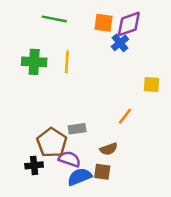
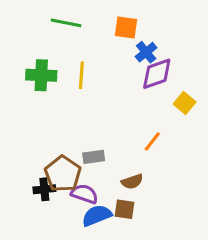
purple diamond: (129, 24) -> (157, 74), moved
yellow square: (152, 85) -> (185, 103), turned 36
black cross: (34, 165) -> (44, 189), moved

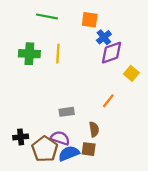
brown pentagon: (63, 174) -> (45, 149), moved
brown semicircle: (132, 182) -> (94, 129), turned -80
black cross: (44, 189) -> (21, 137), moved

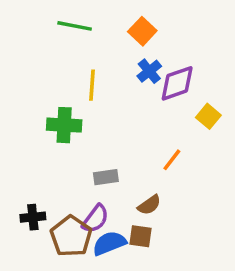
orange square: (90, 20) -> (142, 31), turned 35
blue cross: (104, 37) -> (149, 71), moved
green cross: (29, 54) -> (64, 125), moved
brown semicircle: (94, 129) -> (149, 205), turned 64
purple semicircle: (60, 138) -> (95, 219), turned 108

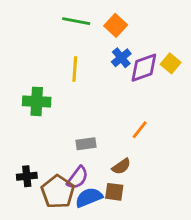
green line: (75, 26) -> (76, 21), moved
yellow square: (208, 116) -> (171, 63), moved
green cross: (64, 125) -> (37, 101), moved

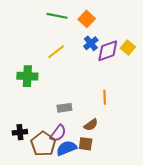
yellow line: (75, 69) -> (56, 52), turned 48
orange line: (140, 130) -> (105, 97), turned -40

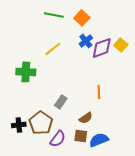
gray rectangle: (64, 108) -> (61, 102), turned -48
purple semicircle: (58, 133) -> (58, 139), moved
brown pentagon: (43, 144) -> (41, 123), moved
blue semicircle: (67, 148) -> (99, 140), moved

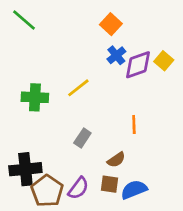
green line: (54, 15) -> (24, 20), moved, turned 30
yellow line: (53, 49) -> (78, 88), moved
brown pentagon: (41, 123) -> (47, 191), moved
black cross: (19, 125) -> (25, 169), size x1.6

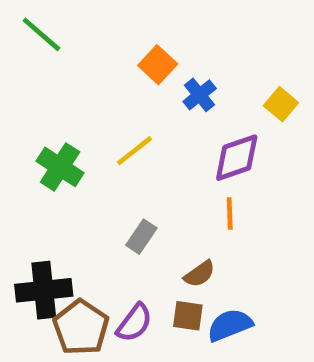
orange square: (111, 24) -> (158, 65), moved
purple diamond: (138, 65) -> (237, 158), moved
green cross: (35, 97) -> (60, 167), turned 30

